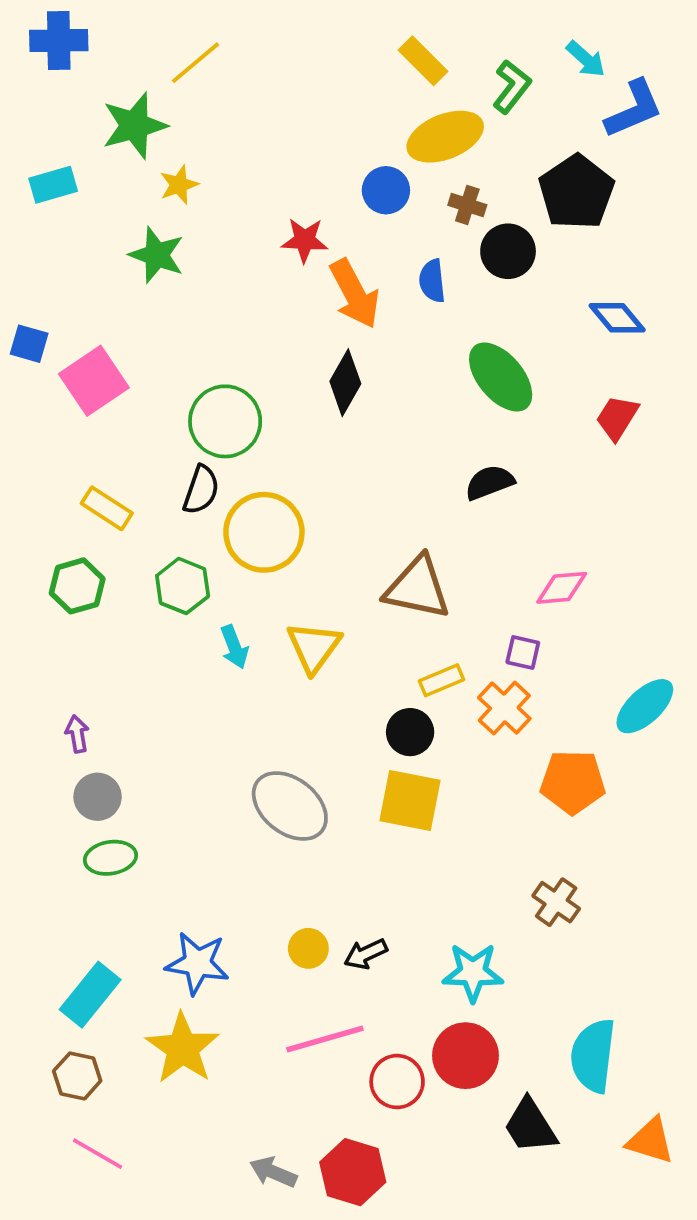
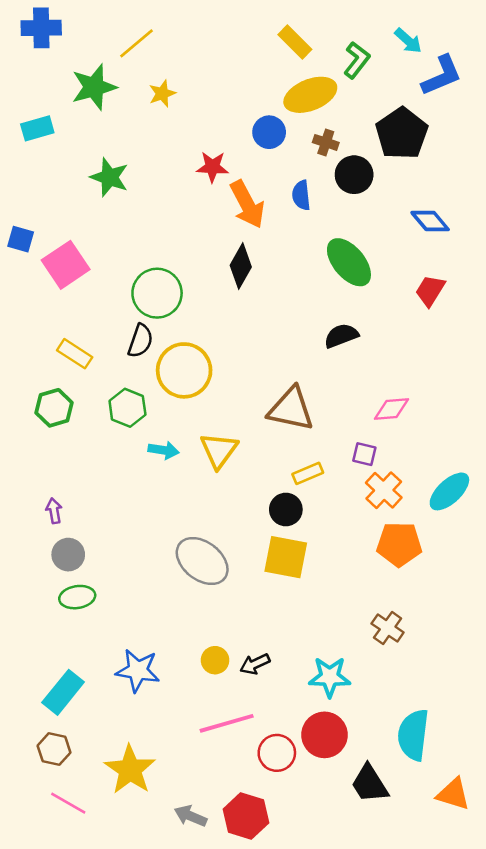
yellow star: (179, 185) -> (162, 94), moved
cyan arrow: (234, 647) -> (164, 450), turned -60
orange cross: (504, 708) -> (384, 490), moved
yellow star: (183, 1048) -> (130, 770), moved

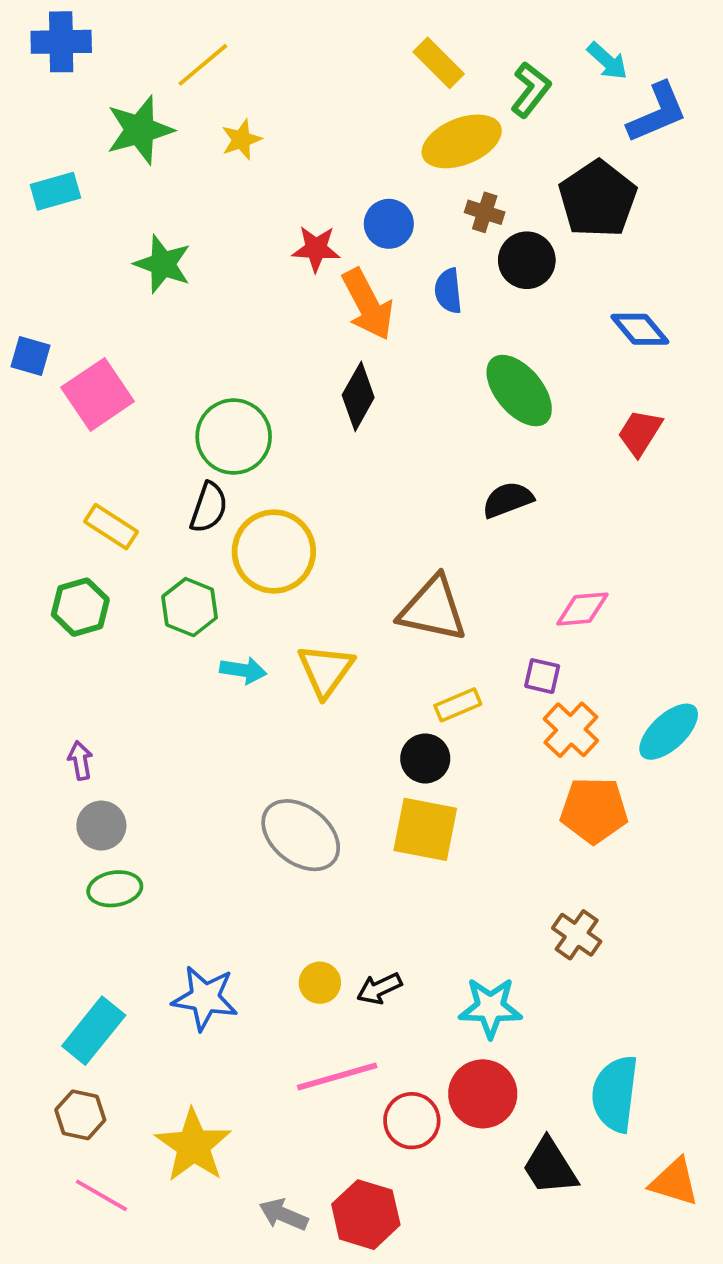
blue circle: (269, 132) -> (389, 224), moved

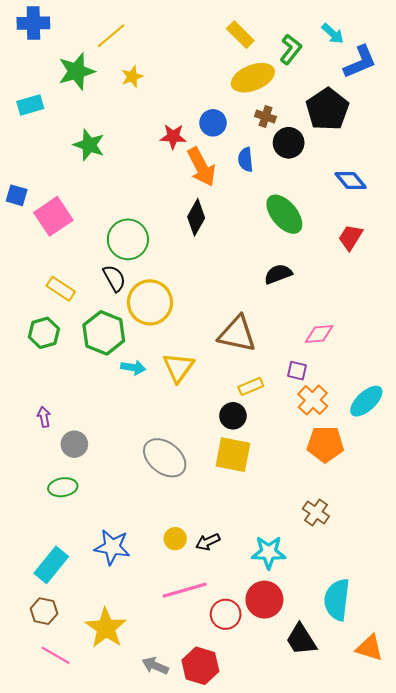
black semicircle: (209, 507) -> (114, 278), turned -48
green hexagon: (190, 607) -> (104, 333), size x1.4
gray circle: (101, 826) -> (74, 444), moved

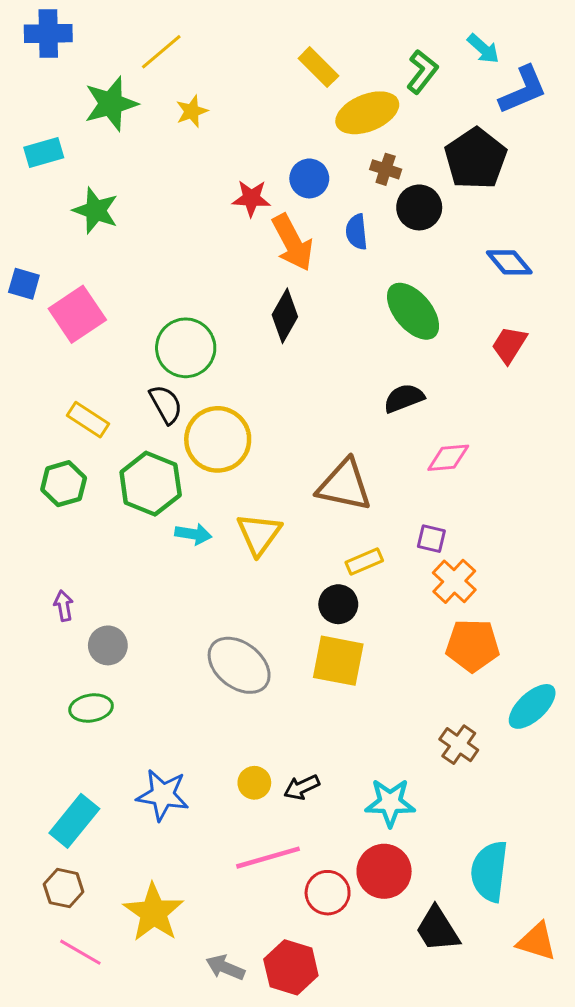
yellow rectangle: (240, 35) -> (318, 67), moved
green star: (89, 145) -> (96, 210), moved
pink diamond: (319, 334) -> (448, 458), moved
cyan ellipse: (366, 401) -> (532, 706), moved

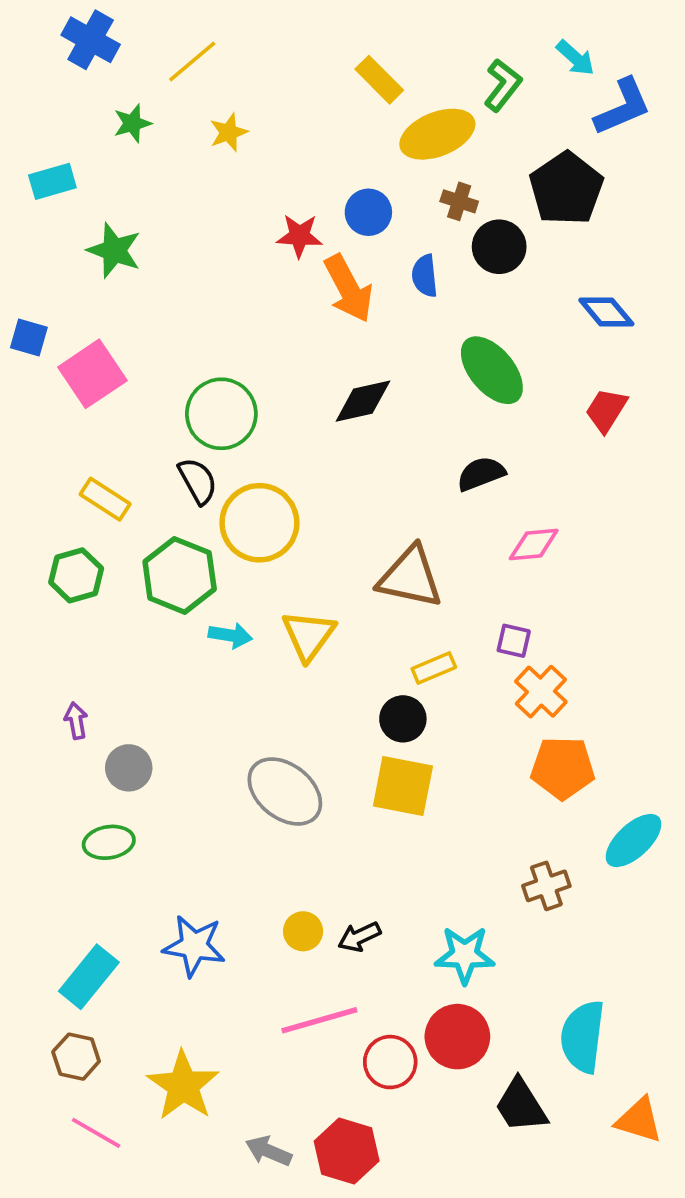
blue cross: (48, 33) -> (91, 40), moved, turned 30
green star: (111, 104) -> (132, 123), size x0.6
black diamond: (285, 316) -> (363, 401), moved, turned 48
brown cross: (459, 745) -> (546, 886), turned 36

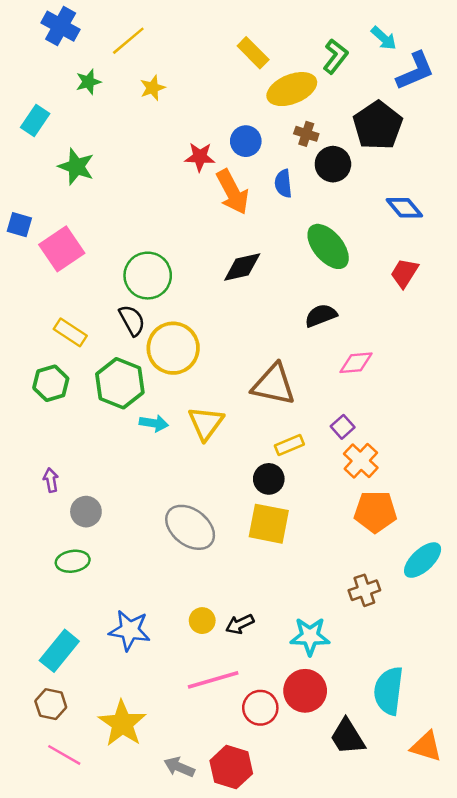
cyan rectangle: (52, 181) -> (35, 121), turned -40
purple square: (514, 641) -> (343, 427), turned 35

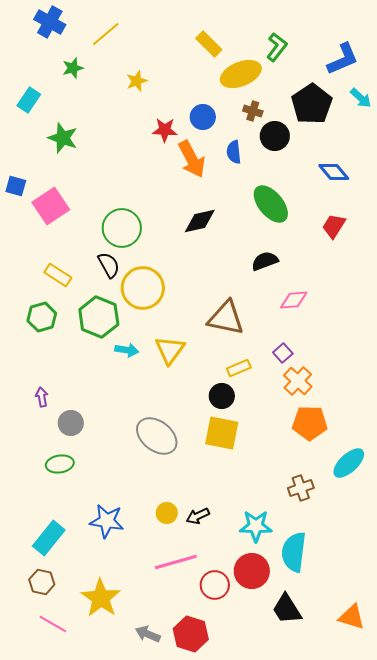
cyan arrow: (384, 38) -> (361, 98), moved
yellow star: (153, 88) -> (137, 81), moved
cyan semicircle: (389, 691) -> (294, 552), moved

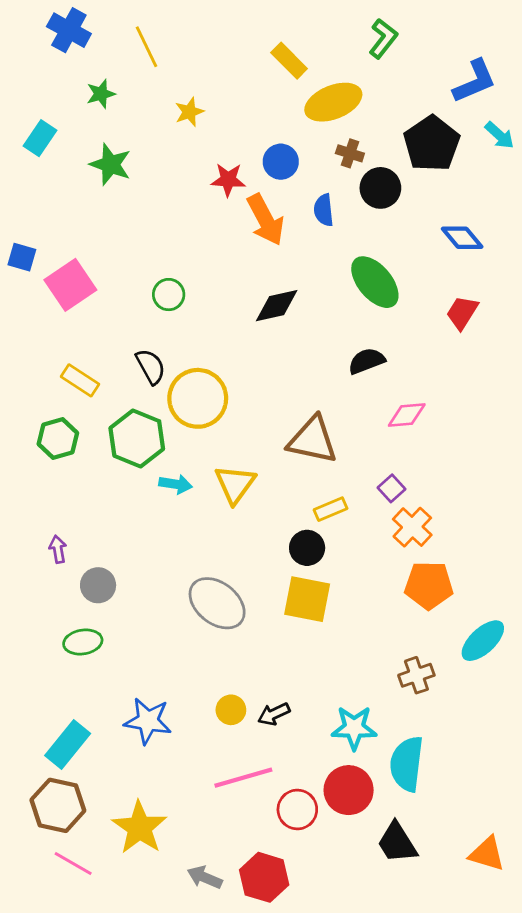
yellow line: (106, 34) -> (146, 47), turned -76
green L-shape: (277, 47) -> (383, 38), moved
green star: (63, 138) -> (110, 164), moved
green circle: (122, 228) -> (169, 295), moved, size x0.6
brown hexagon: (42, 582) -> (58, 805), size x1.5

